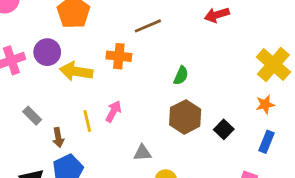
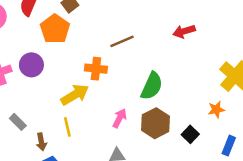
yellow arrow: (76, 71) -> (75, 95), moved, turned 140
green semicircle: (181, 76) -> (152, 86), size x1.6
orange star: (265, 105) -> (216, 110), moved
pink arrow: (113, 111) -> (120, 118), moved

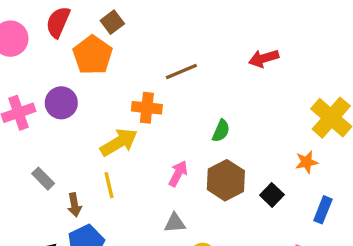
green semicircle: (152, 86) -> (221, 131), size x0.6

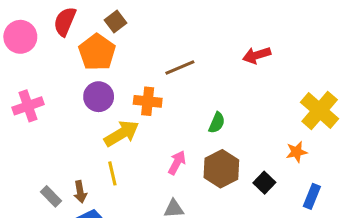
purple circle: (61, 103) -> (99, 97), moved
gray rectangle: (43, 179) -> (51, 196), moved

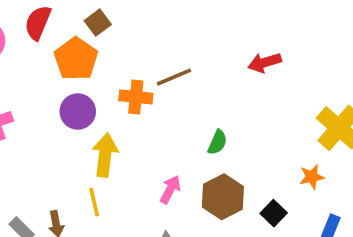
orange cross: (148, 101) -> (136, 97), moved
yellow arrow: (122, 134) -> (105, 155), turned -52

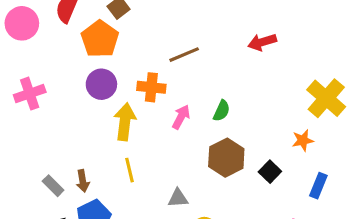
orange cross: (136, 97) -> (151, 87), moved
pink arrow: (170, 189) -> (181, 117), moved
yellow line: (94, 202) -> (130, 170), moved

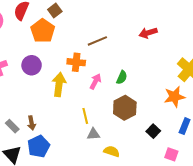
purple circle: (101, 84) -> (32, 65), moved
orange star: (303, 140) -> (174, 97), size x1.5
yellow line: (130, 170) -> (85, 116), moved
black square: (270, 172) -> (153, 131), moved

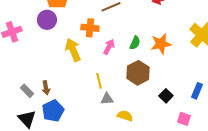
purple circle: (32, 65) -> (47, 20), moved
yellow arrow: (59, 84) -> (73, 50), turned -30
orange star: (174, 97) -> (161, 44), moved

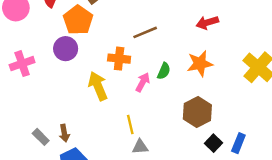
green semicircle: (135, 43) -> (164, 71), moved
orange star: (161, 44) -> (200, 64), moved
brown hexagon: (138, 73) -> (197, 112), moved
blue rectangle: (197, 91) -> (238, 143), moved

